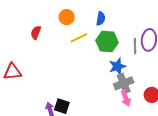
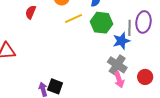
blue star: (117, 66) -> (121, 41), moved
gray cross: (124, 83) -> (117, 65), turned -36

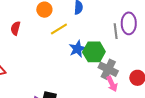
green hexagon: (102, 23) -> (94, 52), moved
blue star: (121, 41) -> (77, 49), moved

